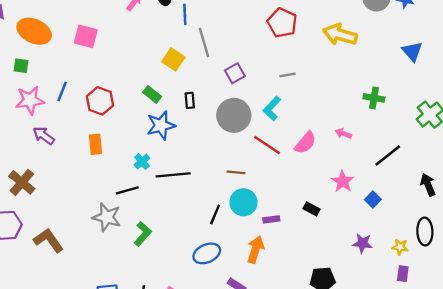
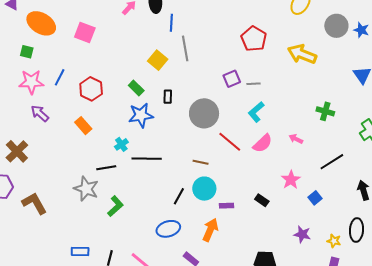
purple square: (235, 73) -> (232, 79), moved
cyan L-shape: (272, 108) -> (256, 112), moved
orange rectangle: (95, 144) -> (83, 126), turned -42

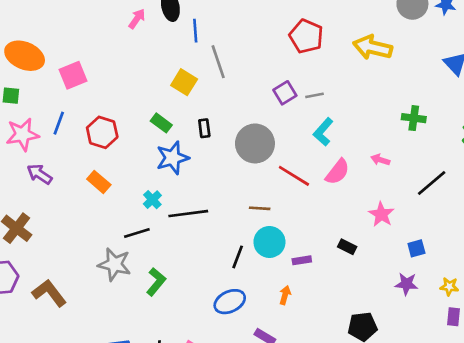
pink square: (85, 32) -> (73, 75), moved, turned -35
blue square: (315, 198) -> (416, 248), moved, turned 32
orange arrow: (210, 230) -> (285, 295), size x0.6

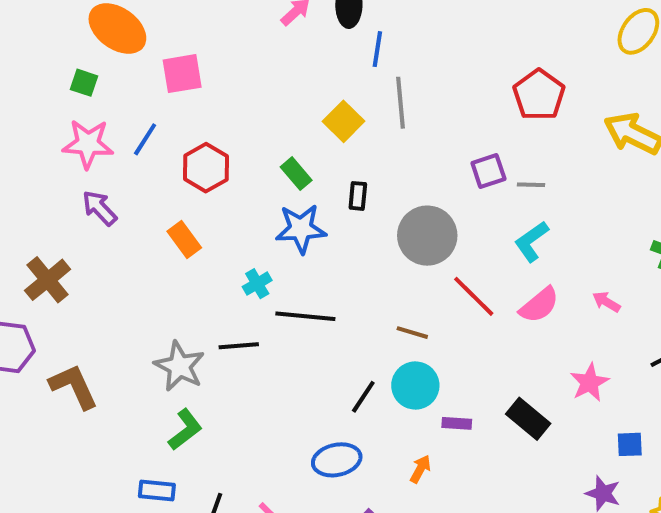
black line: (137, 233) -> (239, 346), moved
black rectangle: (347, 247) -> (528, 419), size x1.5
green L-shape: (156, 282) -> (185, 430), moved

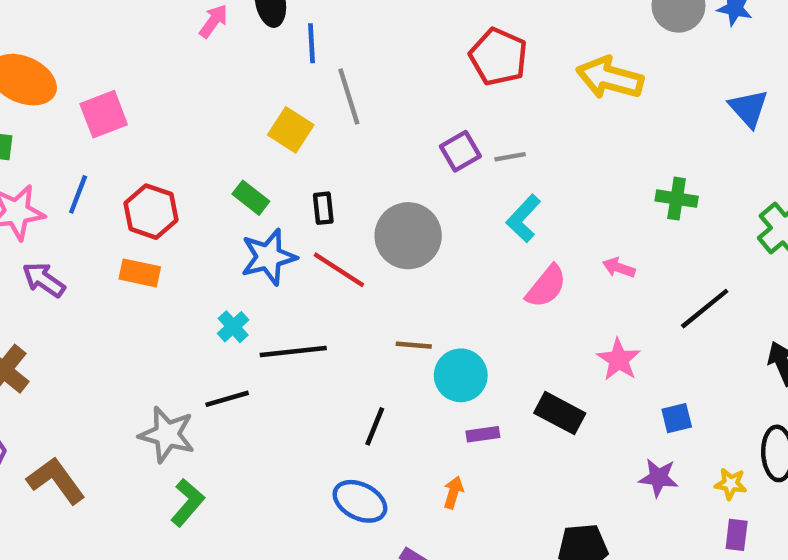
orange rectangle: (184, 239) -> (140, 273), moved, turned -30
red line: (474, 296) -> (339, 270), moved
cyan circle: (415, 386) -> (461, 375), moved
blue ellipse: (337, 460) -> (360, 501), turned 51

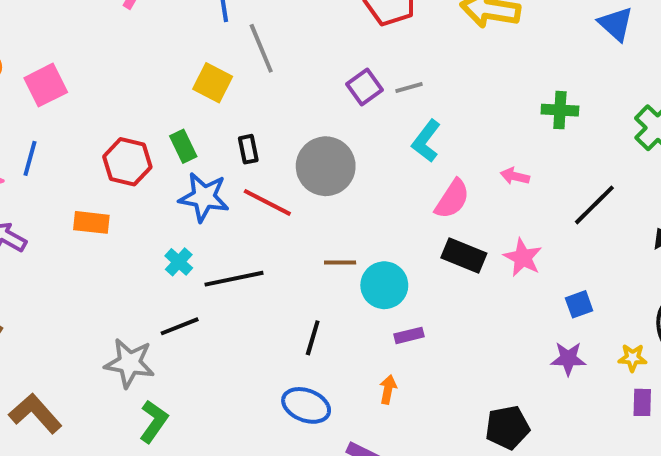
green rectangle: (251, 198) -> (183, 146), turned 32
red hexagon: (151, 212) -> (127, 162), moved
blue star: (269, 257) -> (204, 197), turned 30
black rectangle: (560, 413) -> (464, 255), moved

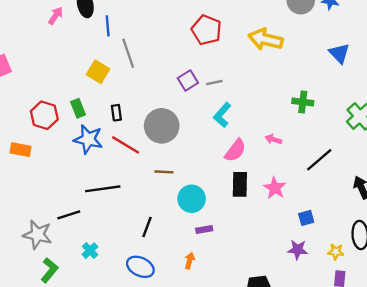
black rectangle: (464, 255) -> (240, 184), turned 65
cyan cross: (179, 262) -> (90, 251), moved
brown line: (340, 263) -> (164, 172), moved

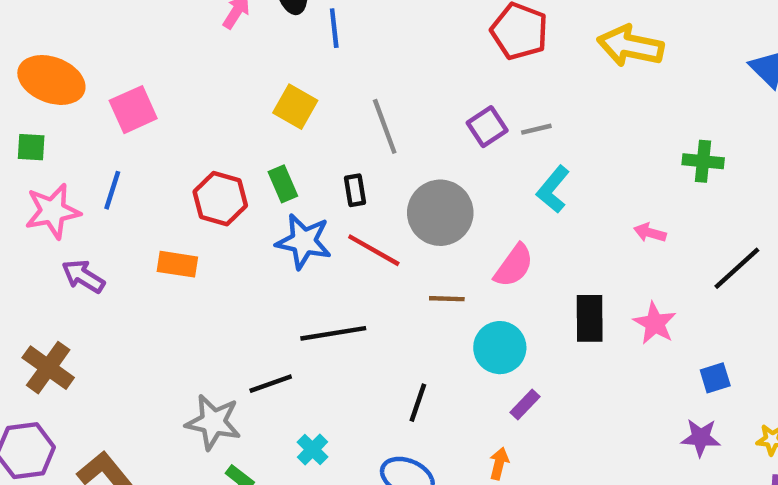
gray line: (128, 53) -> (385, 126), moved
yellow square: (98, 72) -> (295, 107), moved
pink semicircle: (235, 150) -> (514, 266), moved
purple rectangle: (204, 229) -> (525, 404), turned -35

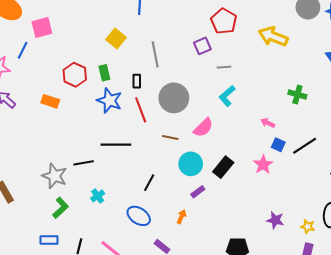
purple square: (487, 127) -> (202, 46), moved
blue line: (112, 190) -> (23, 50), moved
red line: (374, 250) -> (141, 110), turned 30
black rectangle: (590, 318) -> (223, 167), moved, turned 30
blue square: (715, 378) -> (278, 145), moved, turned 32

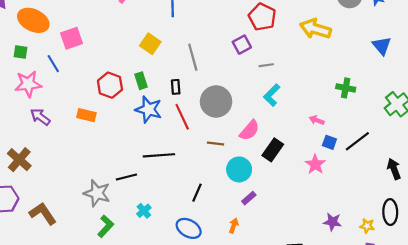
blue line: (23, 50) -> (53, 64), turned -54
black rectangle: (223, 167) -> (273, 150), moved

